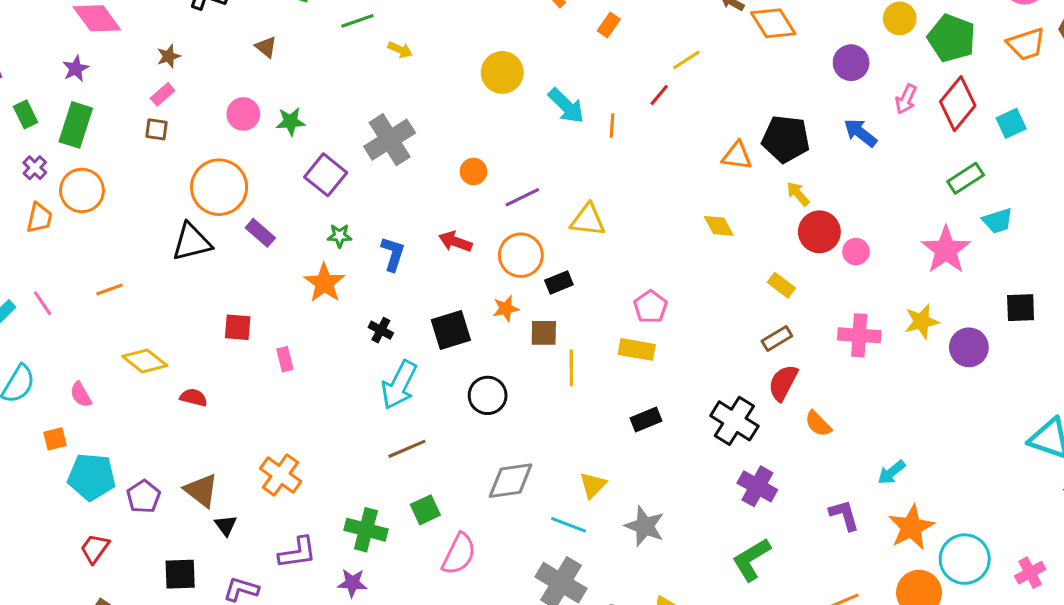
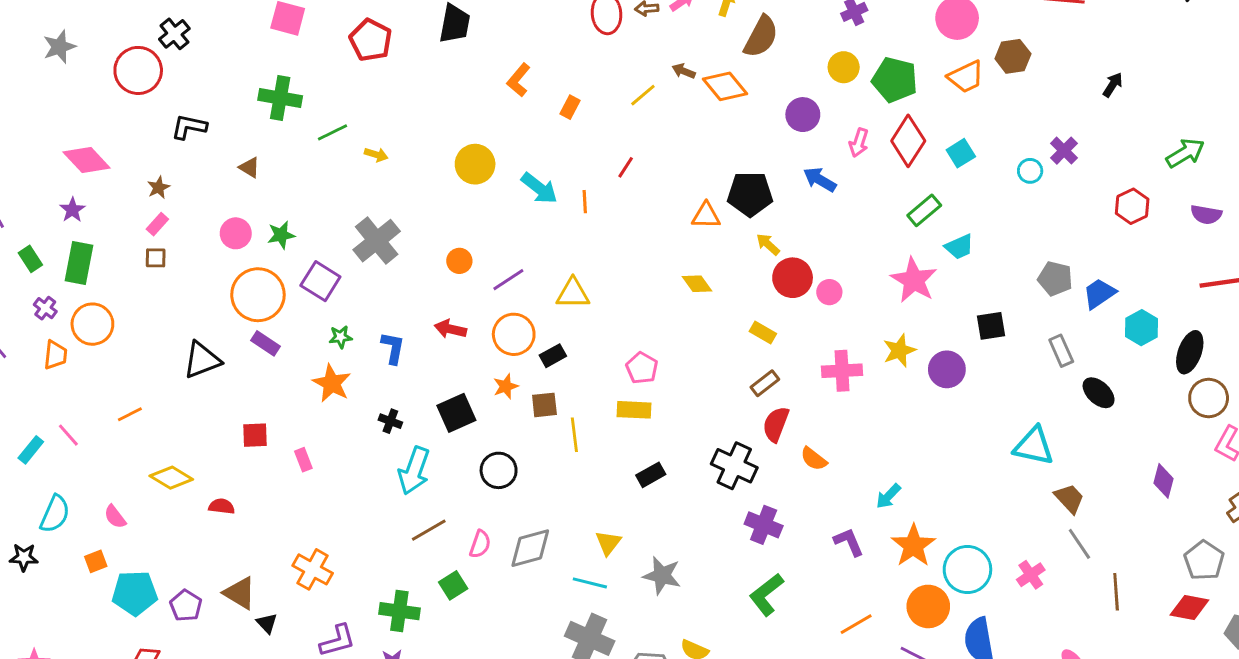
yellow line: (687, 60) -> (643, 95), moved
orange circle: (219, 187) -> (258, 295), moved
pink semicircle: (459, 554) -> (480, 544), moved, size x0.7

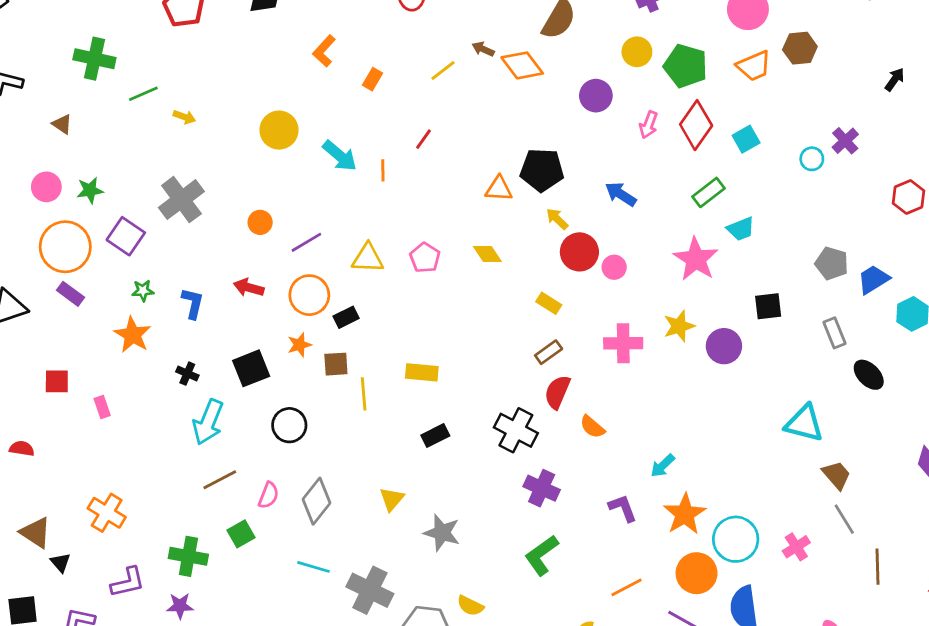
blue arrow: (820, 180) -> (621, 194), moved
pink pentagon: (642, 368) -> (425, 258), moved
gray diamond: (530, 548) -> (316, 501), turned -39
cyan line: (590, 583) -> (314, 567), moved

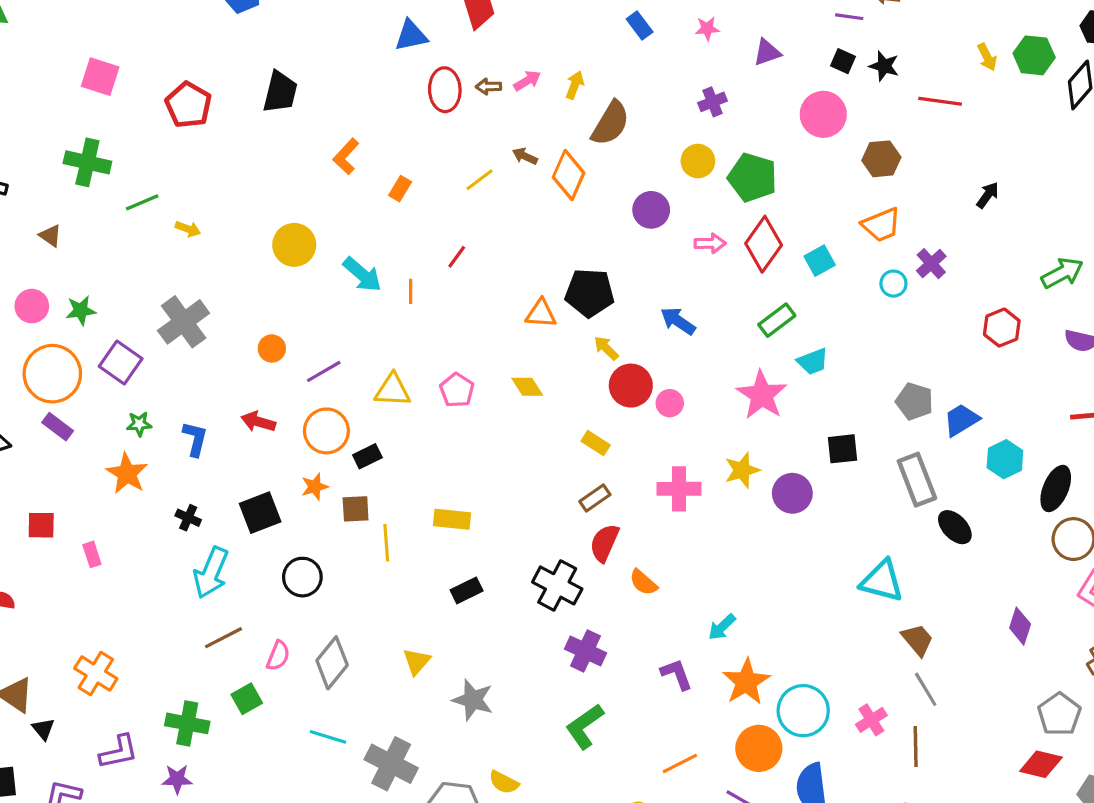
orange diamond: (522, 65) -> (569, 175), turned 60
orange trapezoid: (754, 66) -> (881, 225), moved
pink arrow: (649, 125) -> (710, 243), turned -112
gray rectangle: (835, 333) -> (917, 480), size x1.5
brown line: (877, 567) -> (916, 747), moved

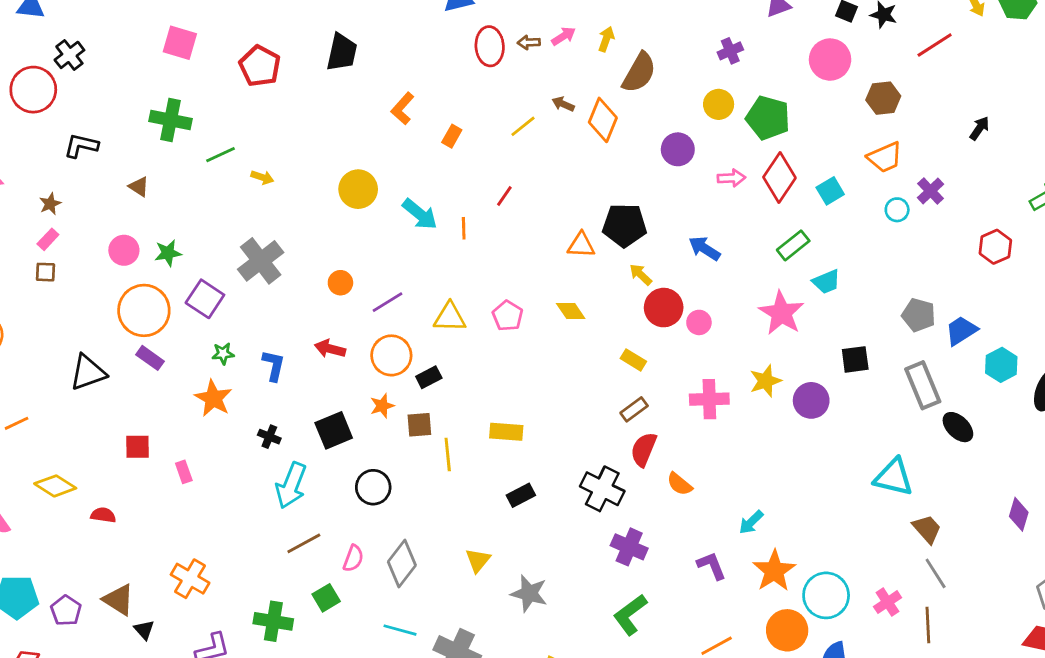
red line: (940, 101) -> (935, 45), turned -39

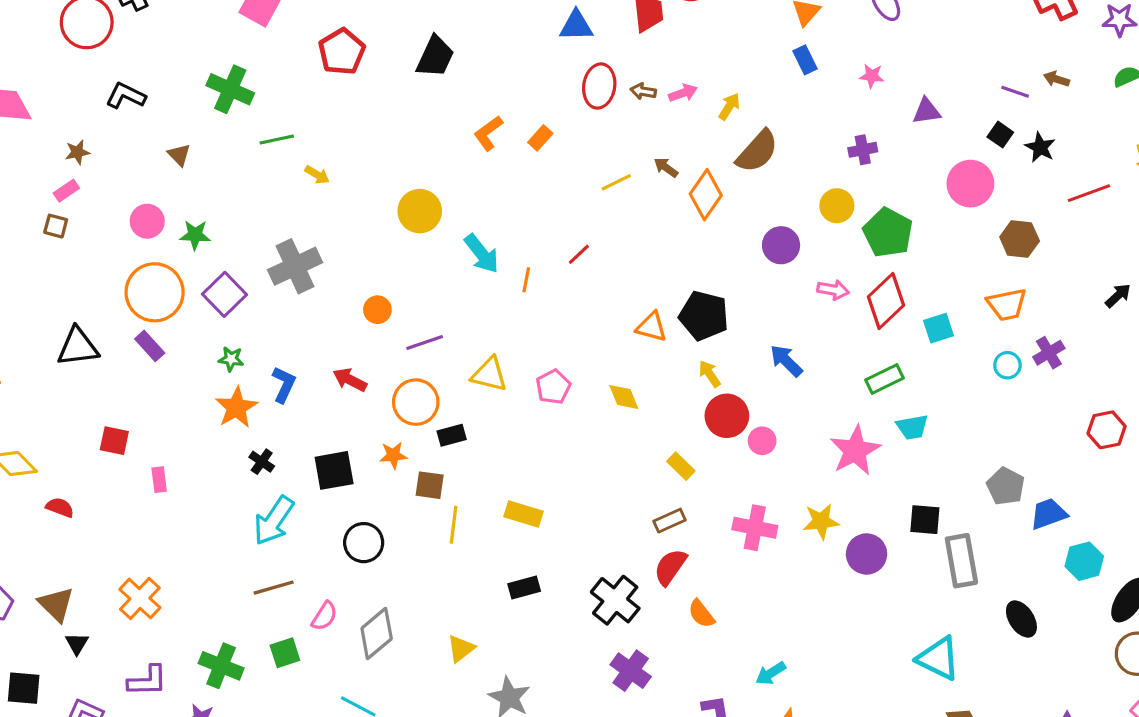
orange rectangle: (452, 136) -> (540, 138), moved
gray rectangle: (923, 385) -> (961, 561), moved
orange star: (213, 398) -> (236, 408), moved

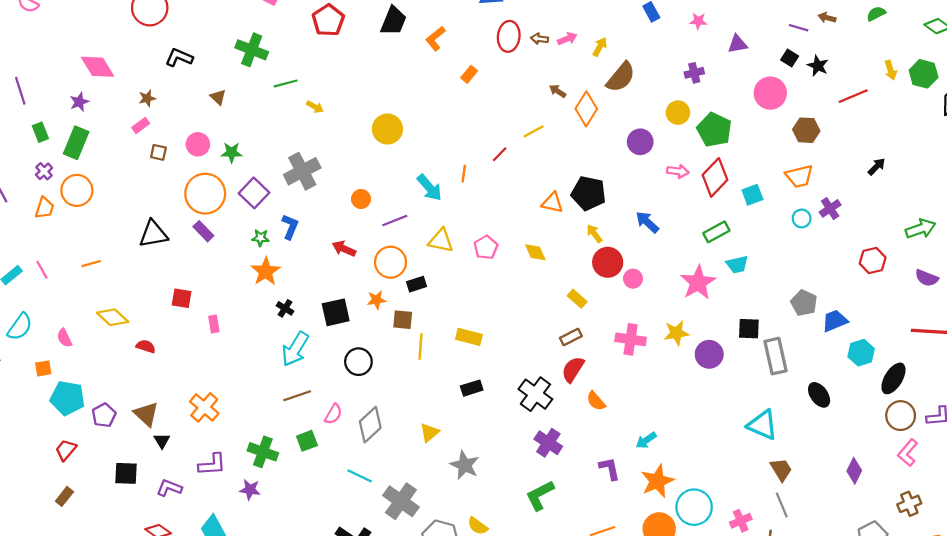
orange L-shape: (488, 133) -> (435, 38), moved
yellow line: (616, 182) -> (534, 131), moved
brown square: (56, 226) -> (158, 152), moved
cyan arrow: (482, 254) -> (429, 188), moved
blue L-shape: (284, 385) -> (290, 227), moved

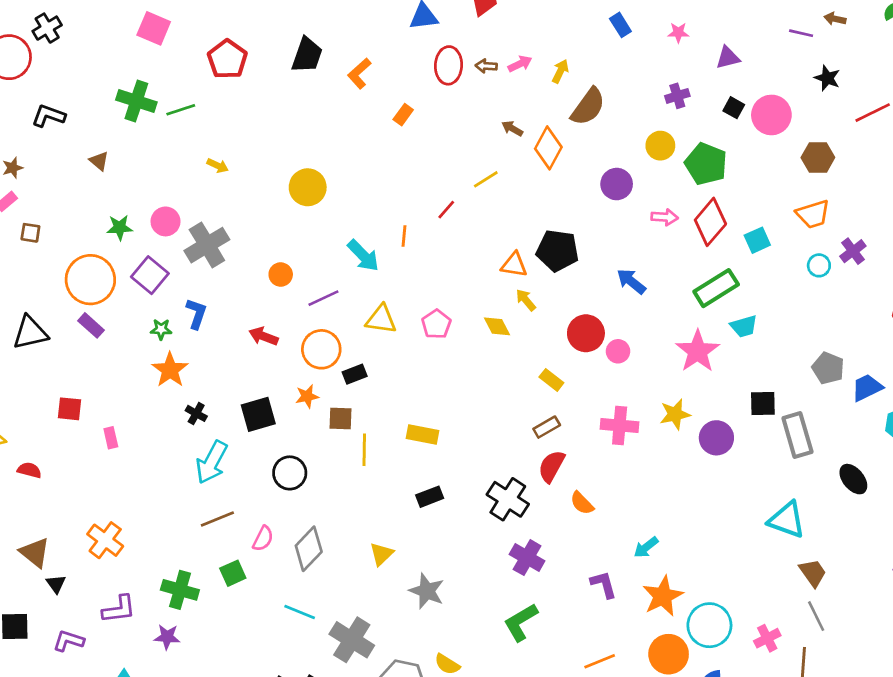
black square: (790, 58) -> (734, 108), moved
green line: (286, 83) -> (181, 110), moved
pink circle: (198, 144) -> (166, 221), moved
green rectangle: (716, 232) -> (716, 288), size x1.4
yellow arrow: (594, 234) -> (526, 300), moved

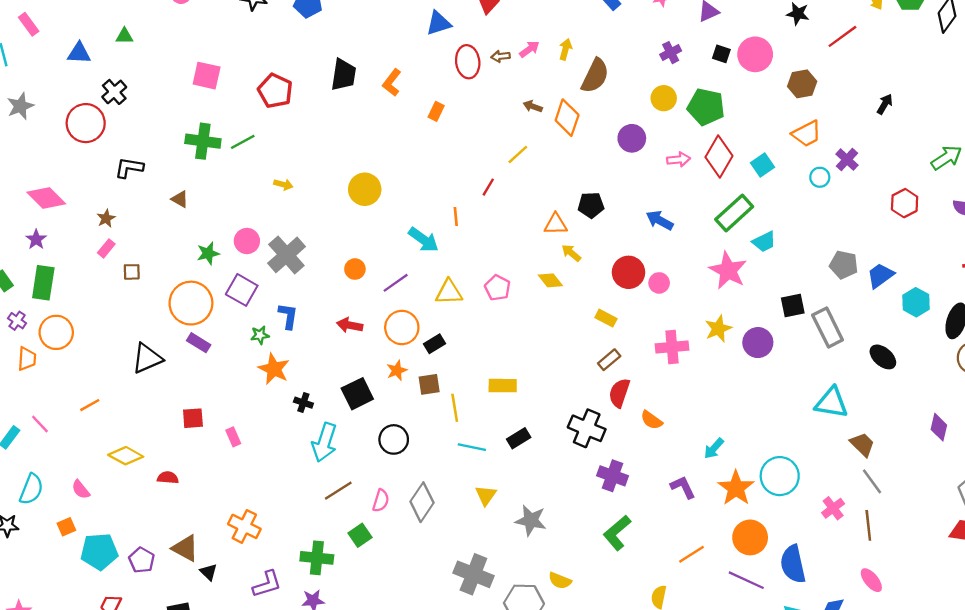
black pentagon: (558, 251) -> (591, 205), size x0.7
cyan line: (300, 612) -> (472, 447), moved
cyan circle: (709, 625) -> (780, 476), moved

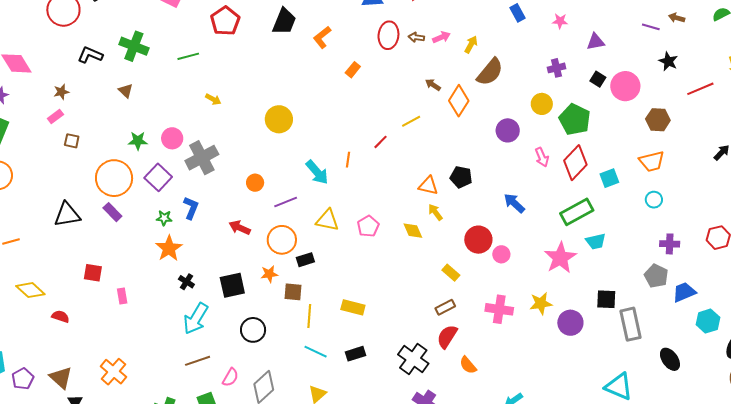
green cross: (203, 141) -> (134, 46), moved
pink arrow: (679, 159) -> (542, 157), turned 60
purple cross: (847, 160) -> (670, 244), moved, turned 36

